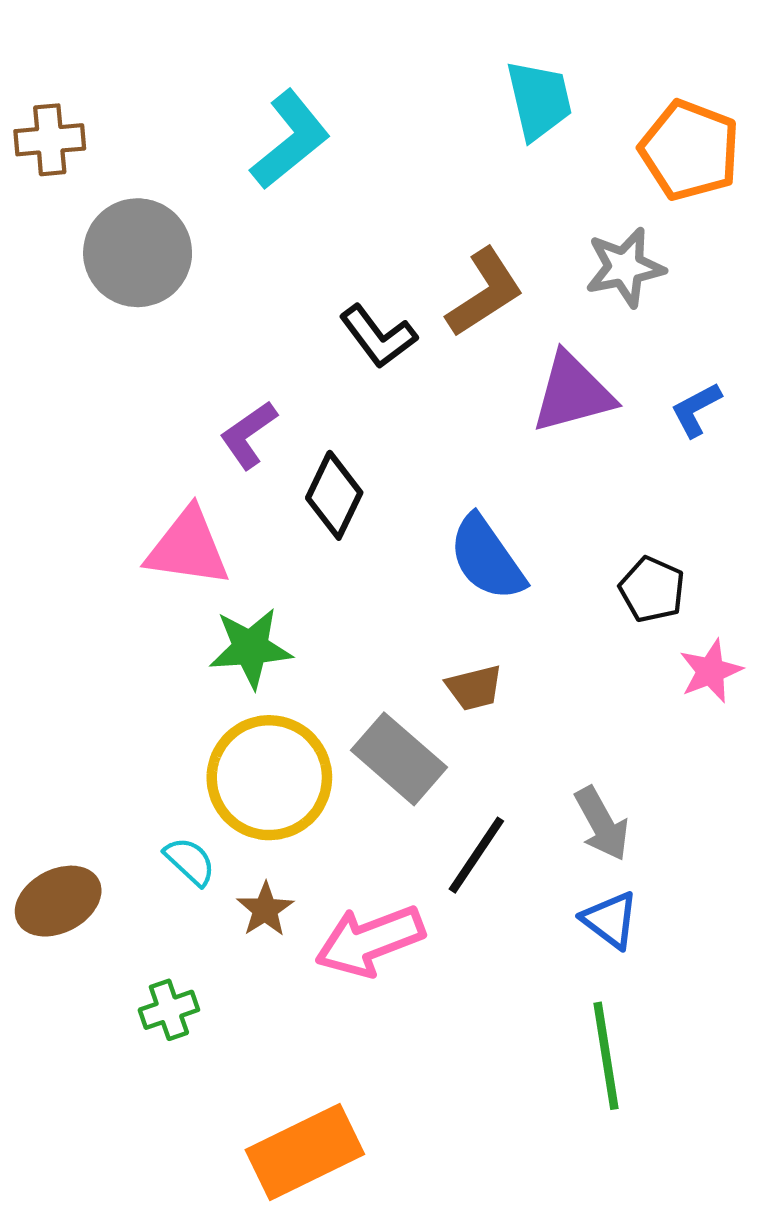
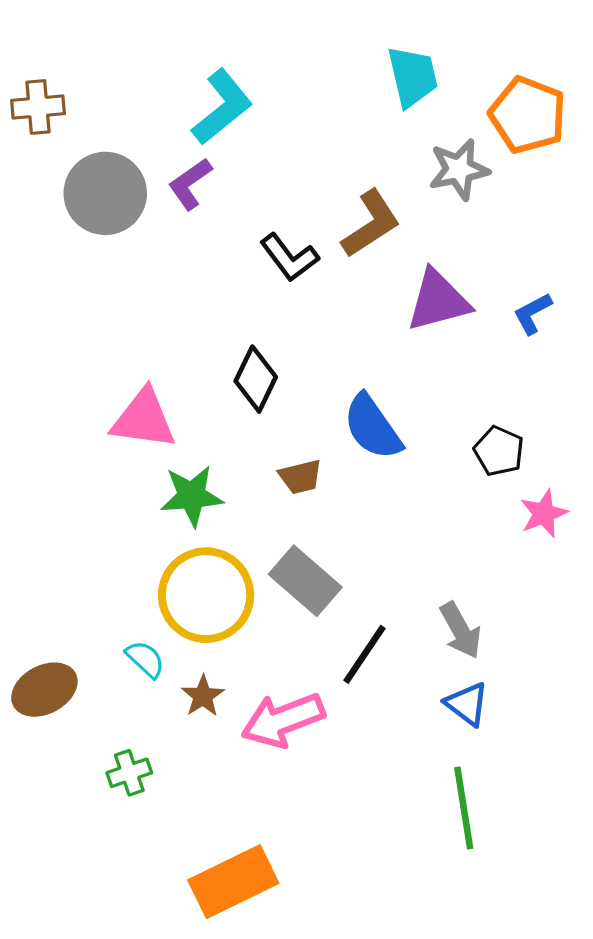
gray star: (625, 267) -> (459, 169), moved
purple L-shape: (248, 435) -> (190, 184), moved
brown trapezoid: (474, 688) -> (301, 477), moved

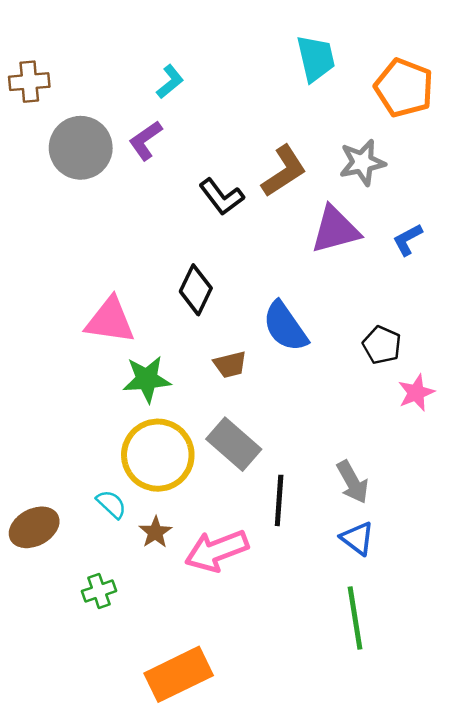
cyan L-shape: (222, 107) -> (170, 82), size x0.6
gray star: (459, 169) -> (362, 162), moved
black line: (365, 654) -> (279, 500), turned -30

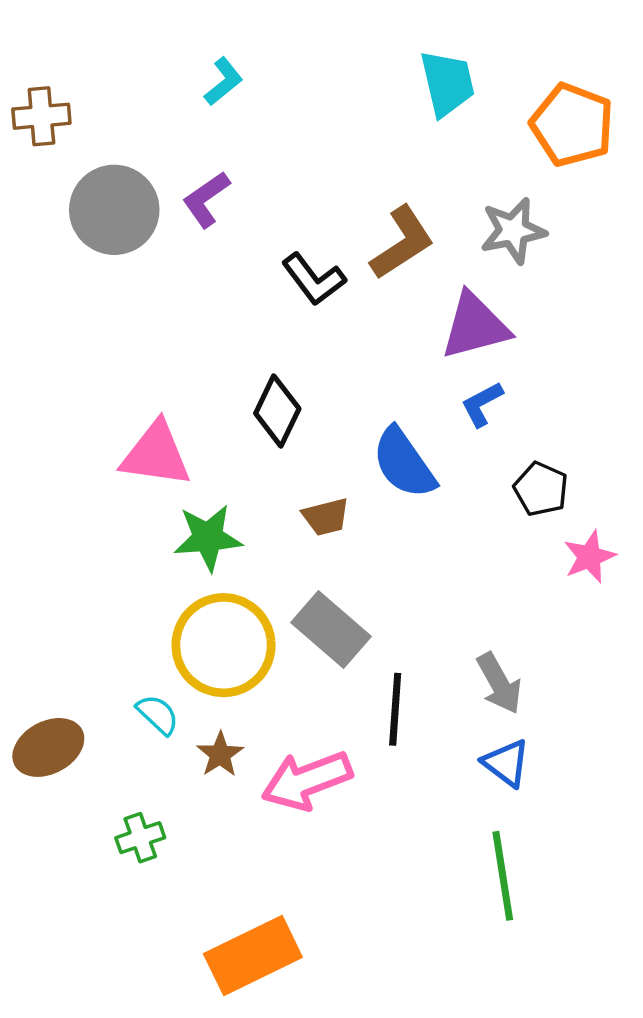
cyan L-shape: (170, 82) -> (224, 81), moved
blue L-shape: (408, 240) -> (482, 404), moved

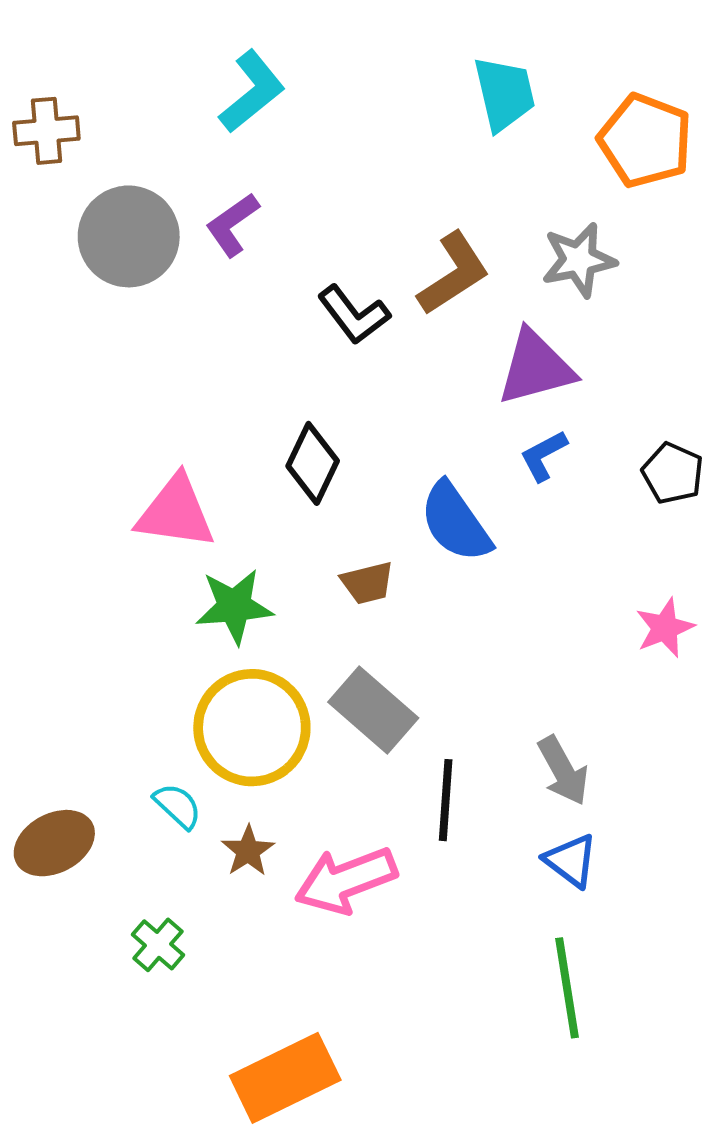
cyan L-shape: (224, 81) -> (252, 92), size x1.5
black pentagon: (541, 489) -> (673, 473), moved
green cross: (140, 838) -> (158, 945), turned -30

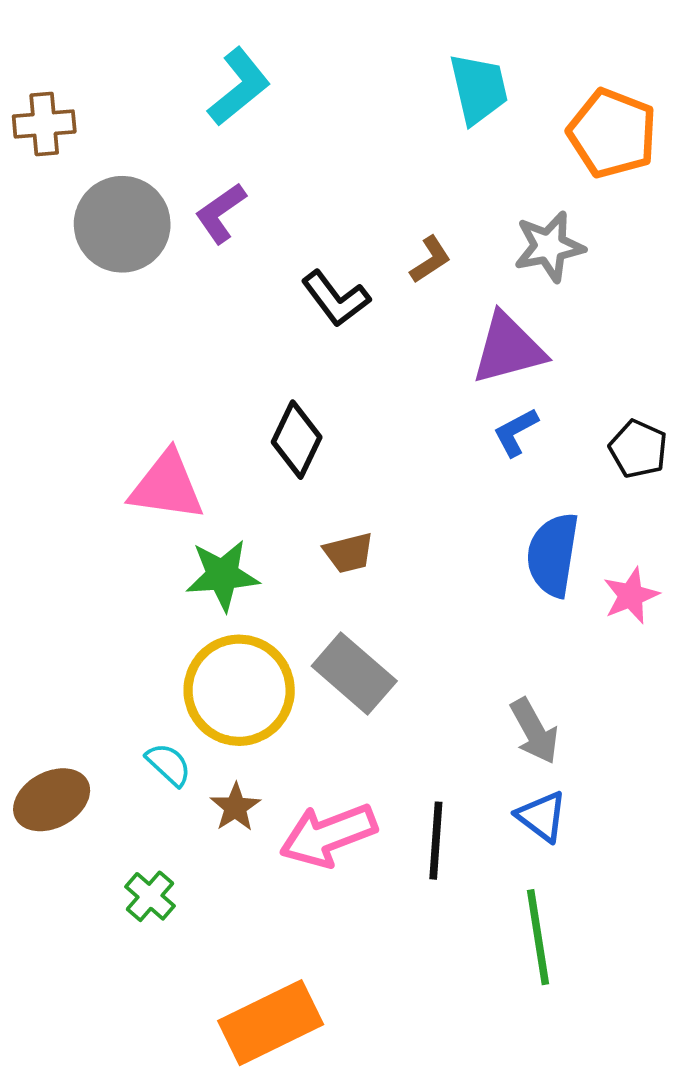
brown L-shape: (453, 274) -> (430, 260), size x0.6
blue semicircle: (455, 522) -> (553, 555), moved, turned 44
black line: (446, 800) -> (436, 841), moved

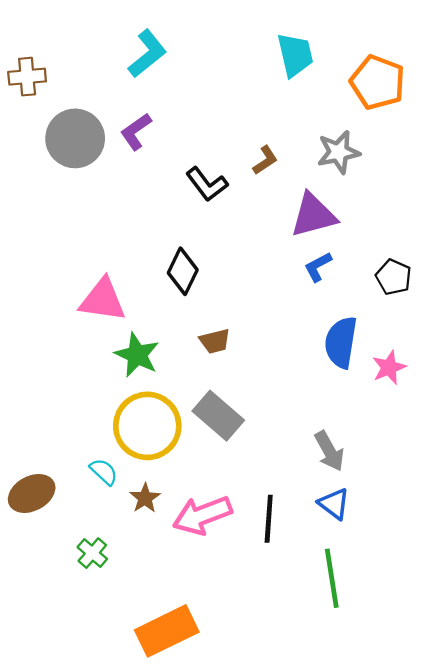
green star: (222, 575) -> (137, 355), turned 30

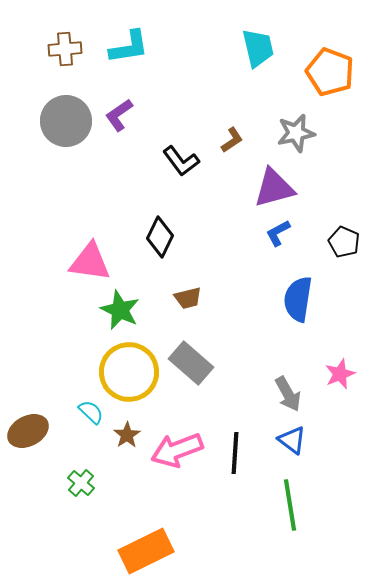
cyan L-shape: (147, 54) -> (129, 47), turned 30
brown cross: (27, 77) -> (65, 49), moved
pink star: (389, 367) -> (340, 374), moved

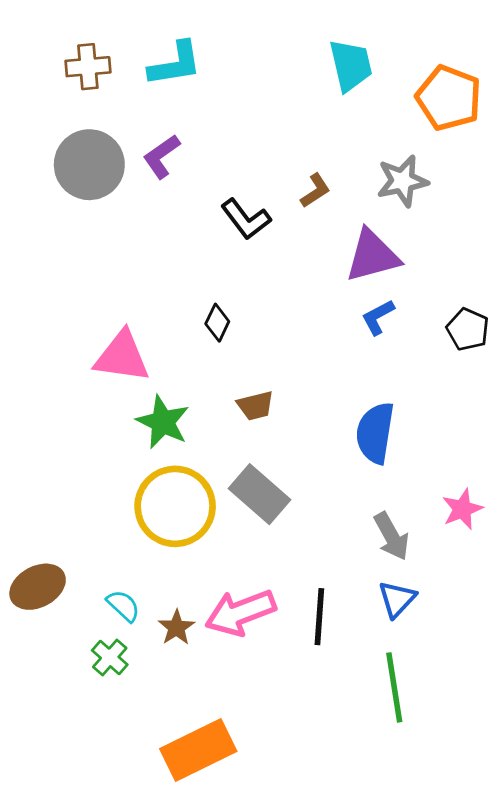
black diamond: (160, 237) -> (217, 323), size x0.7
blue semicircle: (298, 299) -> (375, 433), moved
cyan semicircle: (91, 412) -> (123, 606), moved
brown star: (127, 435) -> (176, 628), moved
blue triangle: (292, 440) -> (397, 599), turned 36

